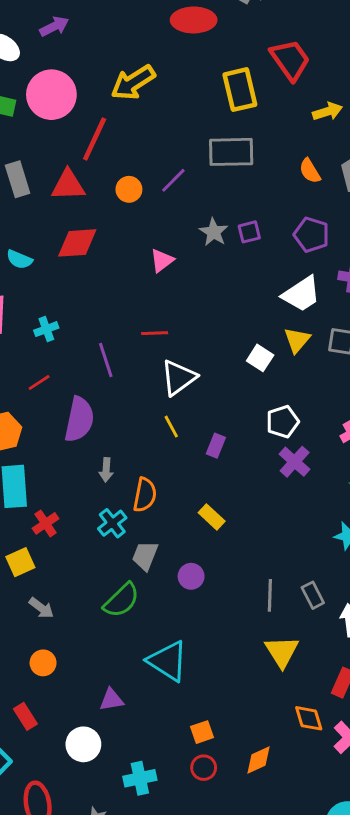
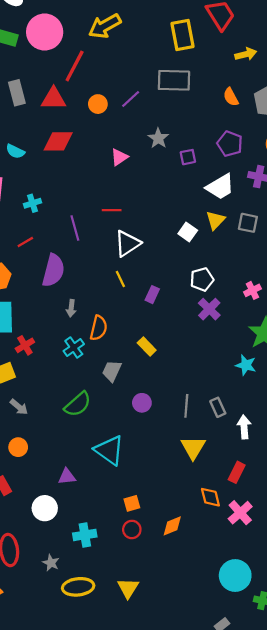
purple square: (249, 232) -> (188, 157), moved
gray trapezoid: (145, 556) -> (112, 371), moved
purple circle: (191, 576) -> (142, 403), moved

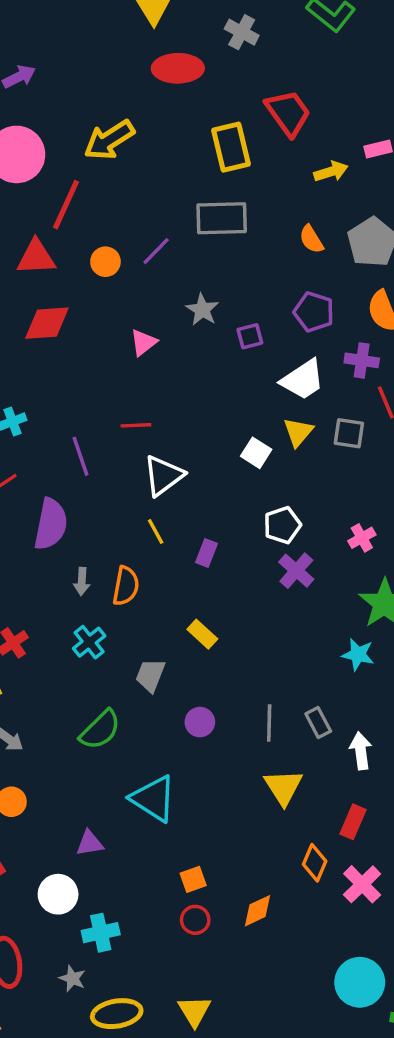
orange semicircle: (99, 328) -> (126, 586), moved
orange diamond: (210, 497) -> (315, 863), turned 40
cyan cross: (85, 535) -> (101, 933), moved

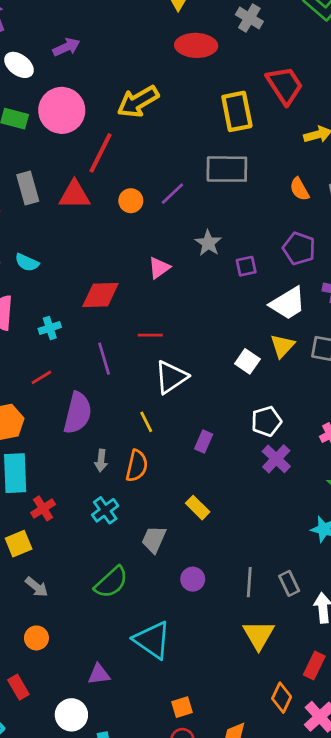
red diamond: (47, 323) -> (100, 295), moved
yellow line: (156, 532) -> (146, 422), moved

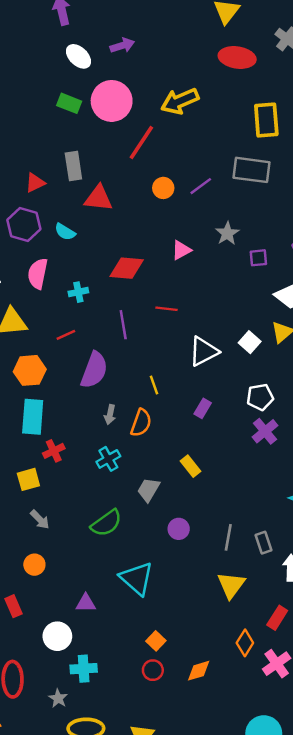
red triangle: (74, 195) -> (98, 198), moved
white triangle: (171, 377) -> (204, 351), moved
orange square: (182, 707) -> (156, 641), turned -36

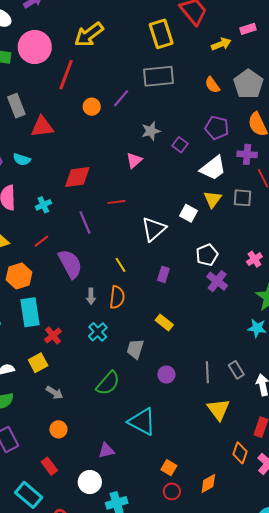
gray star: (227, 233) -> (151, 131), turned 30
pink triangle: (181, 250) -> (134, 160), moved
purple square: (258, 258) -> (180, 145), turned -35
purple semicircle: (94, 370) -> (70, 264), turned -36

